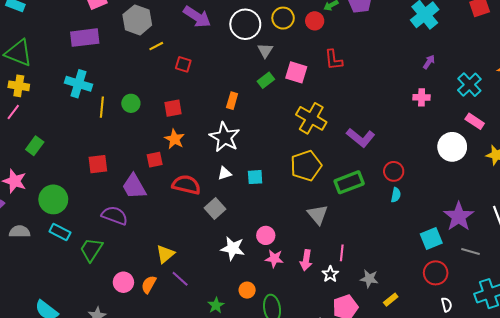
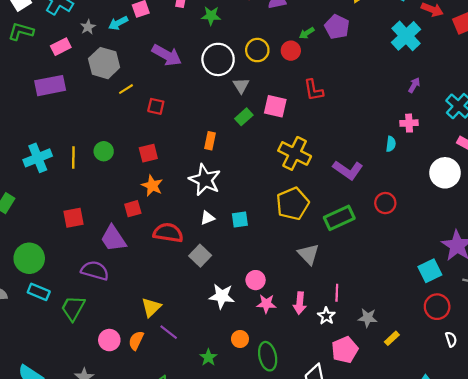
cyan cross: (78, 84) -> (38, 158), moved, turned -35
cyan semicircle: (396, 195) -> (391, 144), moved

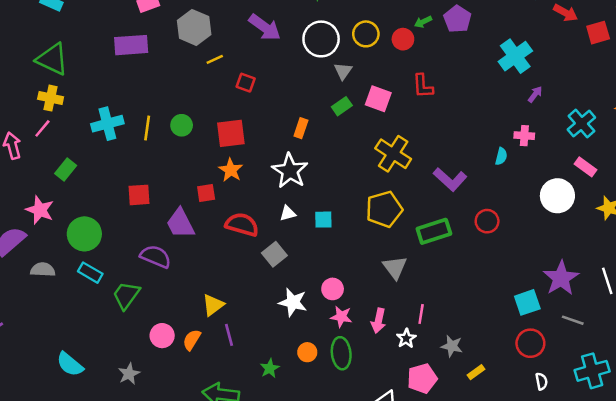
cyan cross: (406, 36) -> (515, 56), moved
red square: (148, 153) -> (231, 133), size x1.4
purple line: (169, 332) -> (229, 335), turned 30
green ellipse: (268, 356) -> (341, 353), moved

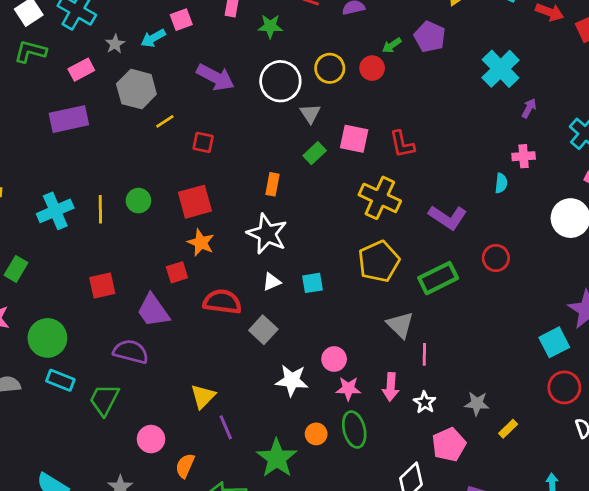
red L-shape: (423, 86) -> (402, 144), moved
pink line: (421, 314) -> (424, 354), moved
orange semicircle: (192, 340) -> (185, 466), moved
green star: (270, 368) -> (277, 458), size x1.8

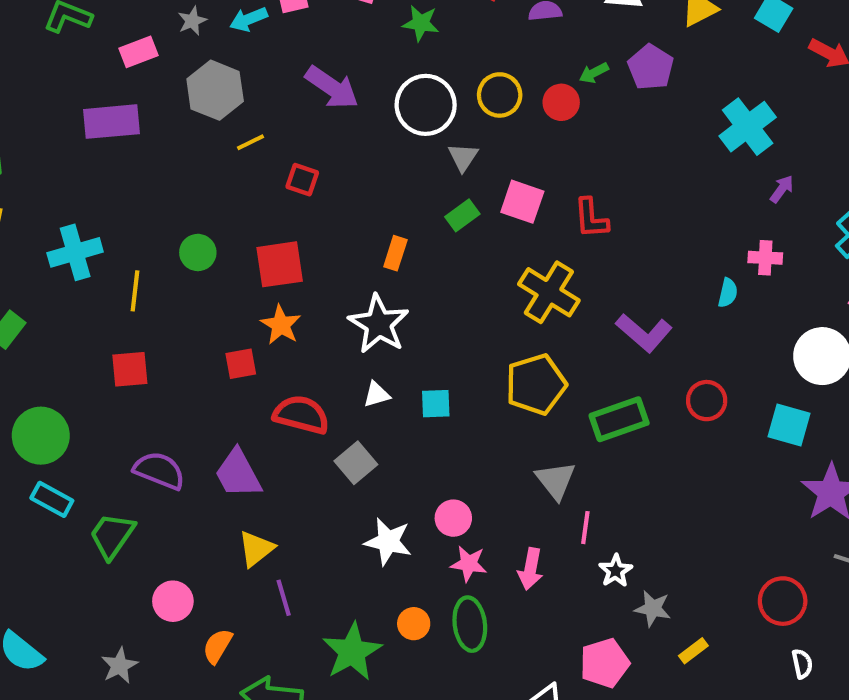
yellow line: (100, 209) -> (135, 291), moved
purple trapezoid: (153, 311) -> (238, 474), moved
cyan square: (554, 342) -> (789, 425), moved, turned 36
white star: (425, 402) -> (616, 571), moved

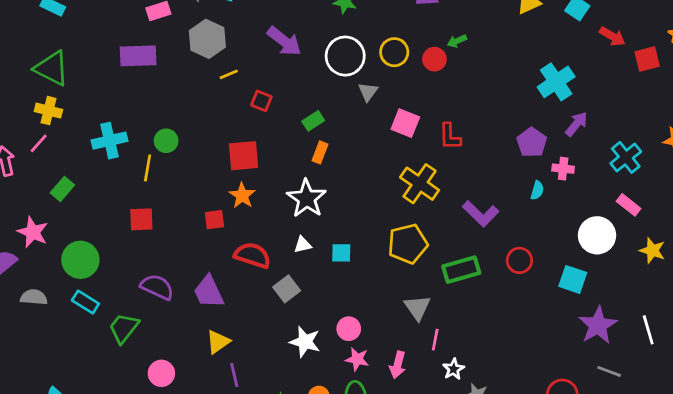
purple pentagon: (651, 67) -> (532, 142), moved
purple arrow: (782, 189) -> (576, 124), size x1.4
green rectangle: (462, 215) -> (313, 121), moved
green circle: (198, 252) -> (166, 141), moved

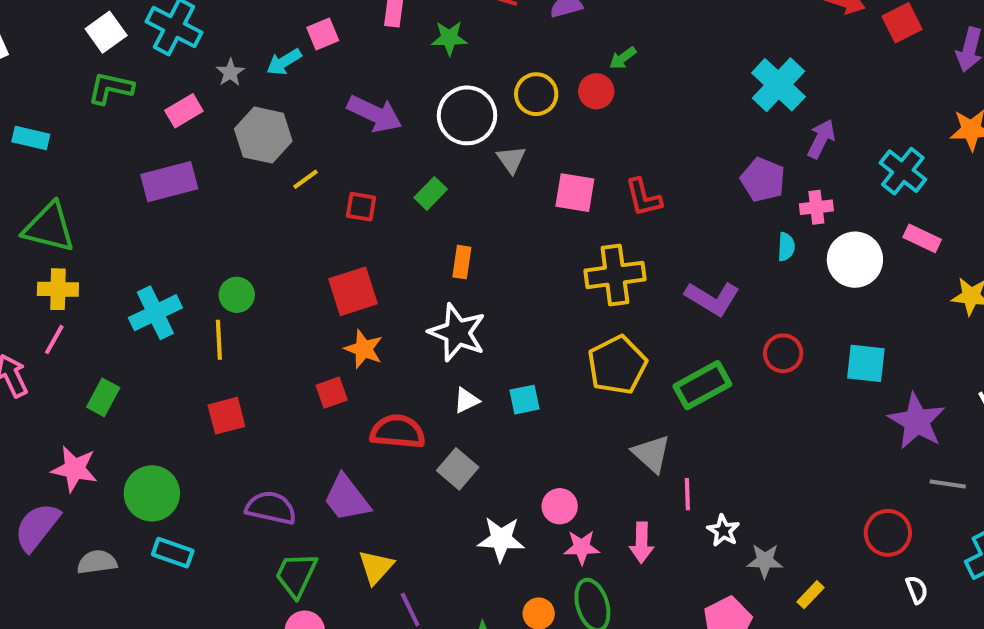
green rectangle: (313, 121) -> (431, 193), moved
yellow cross: (420, 184) -> (615, 275), turned -30
white circle: (597, 235) -> (855, 260), moved
green trapezoid: (124, 328) -> (296, 575), moved

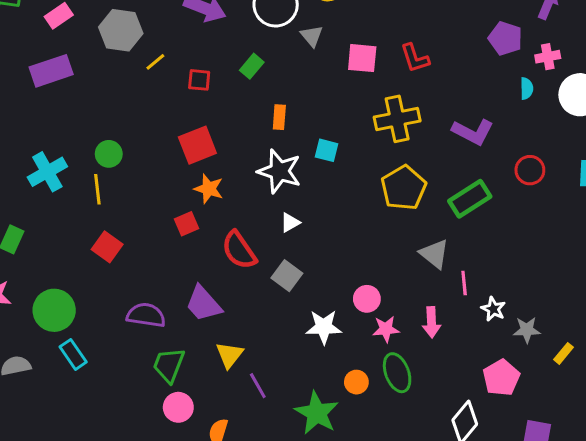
cyan square: (525, 400) -> (326, 150), moved, turned 30
red square: (226, 416) -> (107, 247), turned -36
red semicircle: (398, 432) -> (239, 250), turned -126
cyan rectangle: (173, 553) -> (73, 354), turned 40

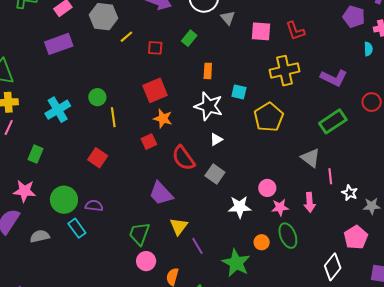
yellow pentagon: (404, 188) -> (269, 117), moved
yellow line: (97, 189) -> (113, 117), moved
purple semicircle: (146, 315) -> (94, 206), moved, size x0.7

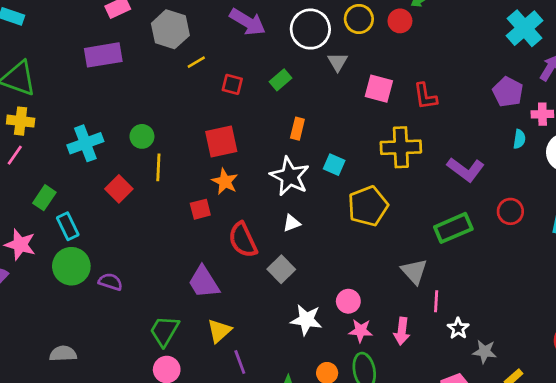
red square: (98, 158) -> (119, 189), moved
cyan rectangle: (77, 228) -> (68, 226), moved
gray semicircle: (40, 236) -> (63, 354), moved

